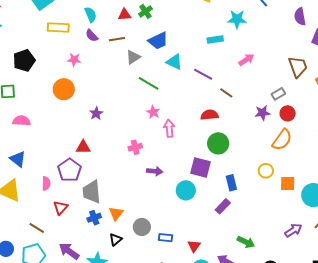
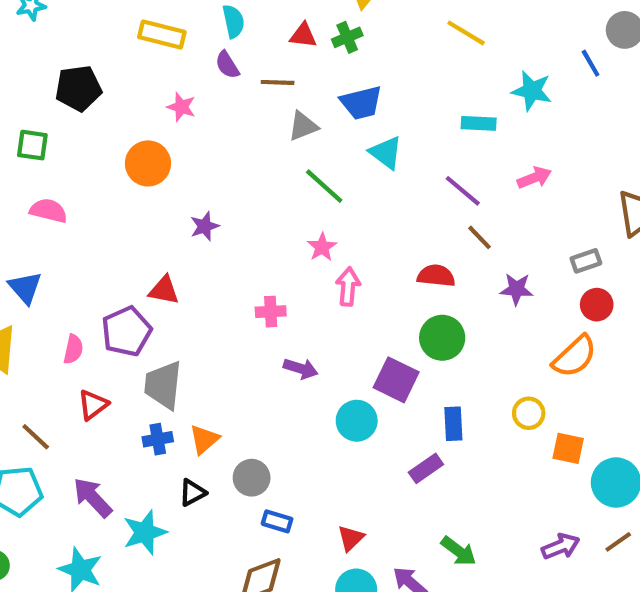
purple line: (203, 74) -> (463, 191), moved
purple star: (262, 113) -> (517, 289), moved
blue rectangle: (165, 238) -> (277, 521), moved

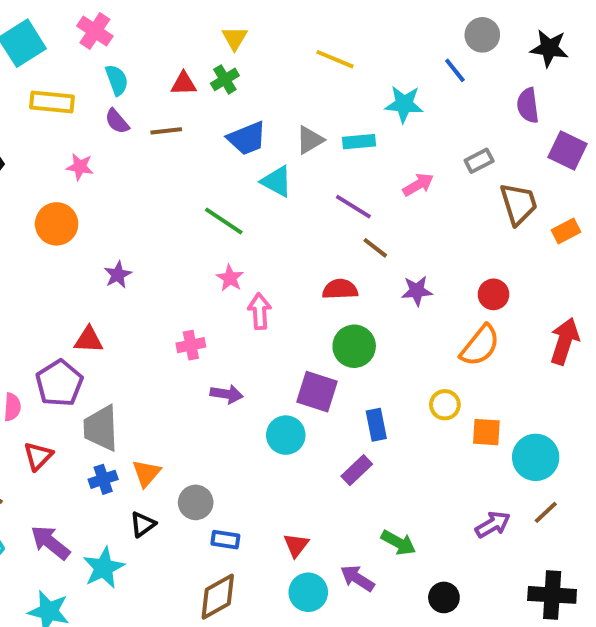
gray triangle: (303, 126) -> (310, 140), moved
gray rectangle: (586, 261) -> (479, 161), moved

